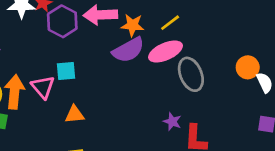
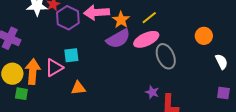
orange star: (132, 25) -> (121, 20), turned 30
orange circle: (248, 67) -> (204, 36), moved
pink triangle: (43, 87) -> (54, 68), turned 42

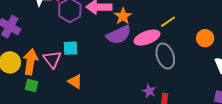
yellow line: (149, 18) -> (168, 22), moved
pink triangle: (54, 68) -> (52, 59), turned -42
orange triangle: (78, 88) -> (75, 82), turned 35
green square: (21, 94) -> (32, 85), moved

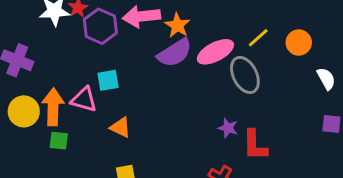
yellow line: (168, 22) -> (258, 38), moved
pink triangle: (52, 59) -> (84, 100), turned -30

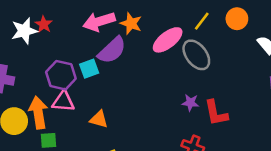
purple hexagon: (100, 26) -> (61, 75), moved
purple semicircle: (175, 53) -> (112, 50), moved
cyan square: (108, 80) -> (89, 69), moved

